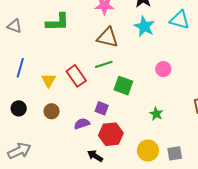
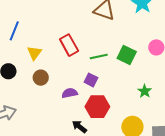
green line: (104, 64) -> (99, 57), moved
yellow triangle: (49, 80) -> (34, 53), moved
green square: (123, 86) -> (127, 55), moved

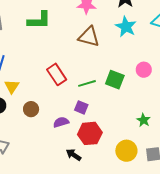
yellow triangle: (34, 53) -> (12, 87), moved
green star: (145, 91) -> (144, 120), moved

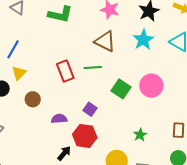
pink circle: (144, 70) -> (151, 86), size x1.5
green line: (87, 83) -> (93, 67), moved
purple square: (81, 107) -> (90, 109), moved
black arrow: (74, 155) -> (64, 153), turned 84

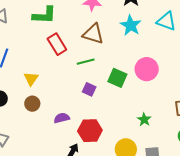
red rectangle: (65, 71) -> (57, 44), moved
yellow triangle: (19, 73) -> (31, 79), moved
purple square: (90, 109) -> (89, 89), moved

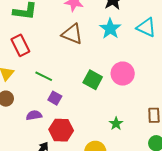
red rectangle: (57, 44) -> (20, 45), moved
green line: (86, 62) -> (44, 76), moved, turned 36
purple square: (89, 89) -> (55, 98), moved

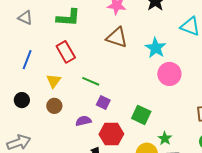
cyan star: (110, 29) -> (156, 48), moved
green square: (93, 80) -> (141, 115), moved
green star: (116, 124) -> (165, 138), moved

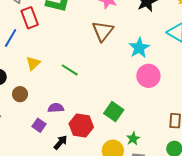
brown triangle: (117, 37) -> (103, 31), turned 40
red rectangle: (66, 52) -> (30, 18), moved
purple square: (103, 103) -> (39, 125), moved
brown circle: (54, 106) -> (20, 94), moved

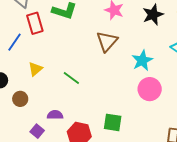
green square: (114, 112) -> (113, 122), turned -30

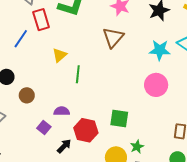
cyan star: (142, 60) -> (160, 50), moved, turned 30
yellow triangle: (35, 69) -> (60, 55), moved
green line: (71, 78) -> (78, 74), turned 60

